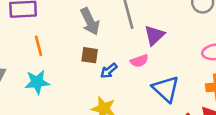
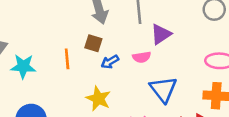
orange line: (39, 46) -> (67, 59), moved
cyan star: (37, 82) -> (23, 66), moved

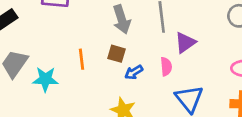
pink semicircle: (142, 57) -> (166, 67), turned -84
orange line: (67, 59) -> (81, 59), moved

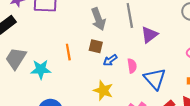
pink semicircle: (166, 67) -> (132, 66), moved

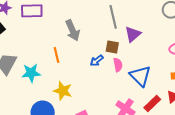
gray arrow: (98, 19) -> (73, 30), moved
brown square: (96, 46) -> (112, 47), moved
yellow star: (103, 90) -> (63, 91), moved

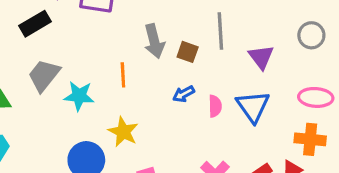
purple triangle: (133, 34) -> (261, 57), moved, turned -36
brown square: (112, 47) -> (188, 52), moved
blue triangle: (140, 76) -> (253, 106), moved

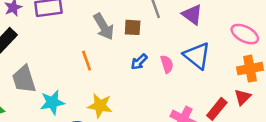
gray trapezoid: (44, 75) -> (24, 79), turned -40
cyan star: (79, 96) -> (52, 102), moved
pink ellipse: (316, 97) -> (245, 34), turned 40

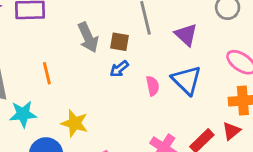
orange line: (87, 61) -> (47, 73), moved
blue arrow: (139, 62) -> (119, 69), moved

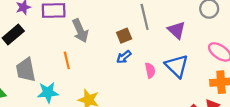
gray arrow: (88, 37) -> (80, 31), moved
brown square: (120, 42) -> (124, 36), turned -32

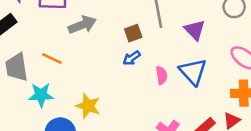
gray arrow: (80, 31) -> (82, 25), turned -90
orange line: (67, 60) -> (52, 58), moved, turned -54

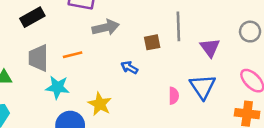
orange line: (52, 58) -> (73, 55), turned -48
blue arrow: (132, 58) -> (129, 67), moved, turned 56
pink semicircle: (162, 75) -> (174, 96), moved

